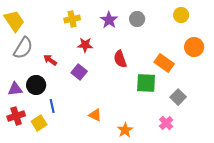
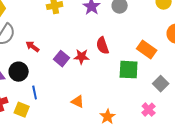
red star: (85, 45) -> (82, 57), moved
yellow square: (39, 123) -> (22, 110), turned -35

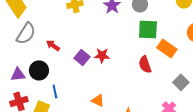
red semicircle: (103, 46) -> (145, 64), moved
green square: (129, 70) -> (148, 29), moved

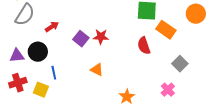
red arrow: (53, 45) -> (52, 27), turned 112
orange triangle: (98, 100) -> (97, 70), moved

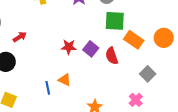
orange circle: (196, 14) -> (164, 38), moved
purple square: (81, 39) -> (91, 49), moved
blue line: (54, 73) -> (48, 88), moved

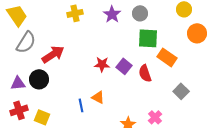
red arrow: (20, 37) -> (53, 54), size x1.6
orange circle: (164, 38) -> (197, 33), moved
pink cross: (136, 100) -> (155, 117), moved

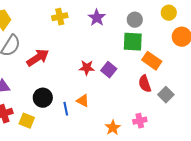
gray circle: (140, 13) -> (135, 20), moved
red semicircle: (145, 73) -> (145, 84), moved
black circle: (39, 79) -> (43, 98), moved
pink cross: (155, 117) -> (140, 121), turned 32

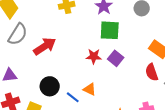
green square: (133, 42) -> (110, 30), moved
blue line: (66, 109) -> (73, 97), turned -40

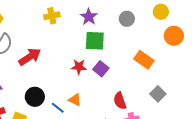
red semicircle: (152, 72) -> (120, 101), moved

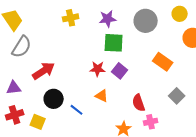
purple star: (89, 17) -> (108, 19), turned 30
gray circle: (127, 19) -> (146, 21), size x1.5
red arrow: (30, 57) -> (44, 71), moved
orange triangle: (75, 100) -> (102, 96), moved

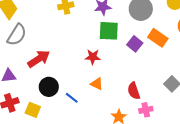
orange rectangle: (163, 62) -> (158, 38), moved
purple square: (120, 71) -> (135, 44), moved

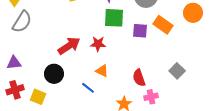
purple square: (135, 44) -> (140, 31), turned -35
red arrow: (39, 59) -> (69, 46), moved
blue line: (72, 98) -> (88, 88), moved

